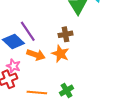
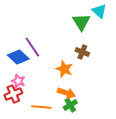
brown cross: (65, 34) -> (82, 52), moved, turned 32
orange arrow: (36, 55) -> (66, 93), moved

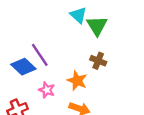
cyan triangle: (99, 11) -> (78, 15), moved
pink star: (18, 81) -> (47, 90), moved

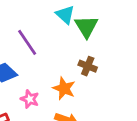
purple line: (40, 55) -> (27, 42), moved

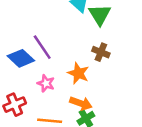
purple line: (27, 42) -> (42, 47), moved

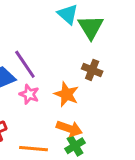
pink star: (46, 83) -> (29, 94), moved

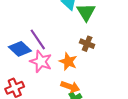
pink star: (29, 94) -> (41, 62), size x1.5

